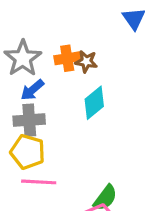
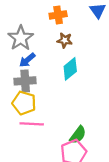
orange cross: (67, 58) -> (58, 15), moved

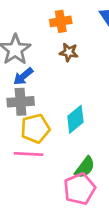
cyan diamond: (70, 69) -> (75, 119), moved
yellow pentagon: (24, 103) -> (35, 129), moved, turned -30

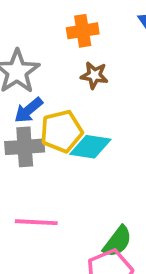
cyan diamond: (75, 119) -> (90, 147), moved, turned 48
yellow pentagon: (35, 129) -> (61, 131), moved

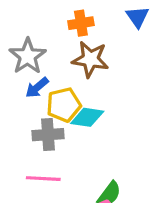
brown star: (94, 75) -> (90, 59), size x1.6
gray cross: (25, 147) -> (48, 135), moved

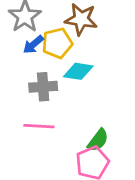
yellow pentagon: (64, 105) -> (57, 43), moved

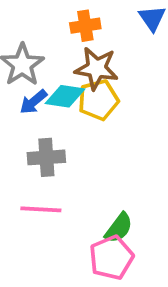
yellow pentagon: (57, 43) -> (98, 100), moved
cyan diamond: (78, 71) -> (65, 96), moved

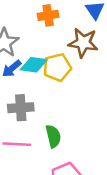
brown star: (96, 68) -> (83, 43), moved
green semicircle: (119, 228) -> (53, 136), moved, turned -50

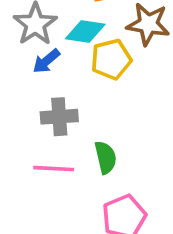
cyan diamond: (34, 65) -> (85, 32), moved

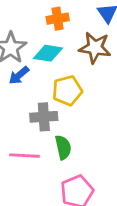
yellow pentagon: (111, 59) -> (67, 91), moved
gray cross: (59, 117) -> (44, 117), moved

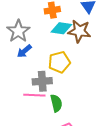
cyan diamond: (48, 53) -> (61, 28), moved
pink line: (24, 156) -> (34, 95), moved

